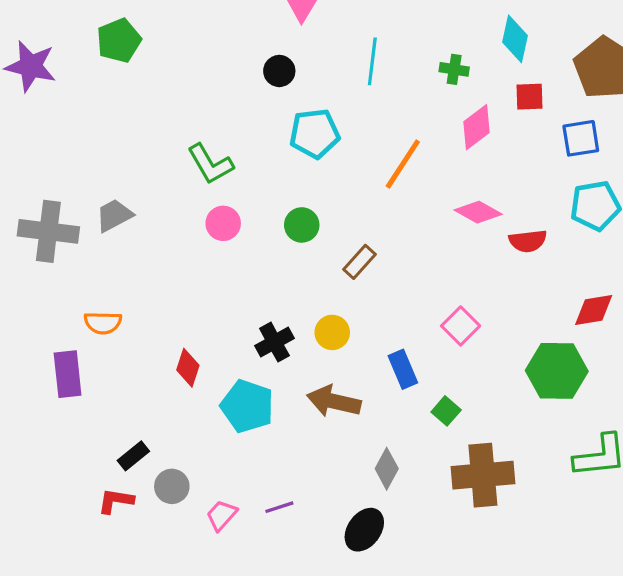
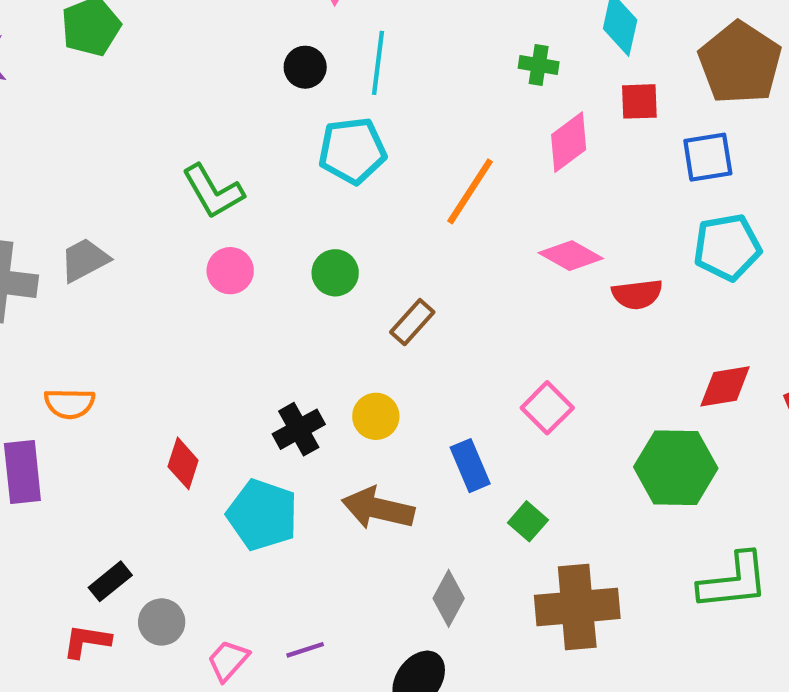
cyan line: (372, 61) -> (378, 63), moved

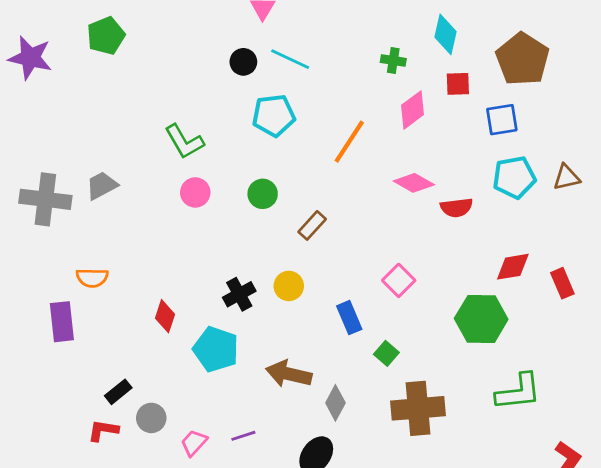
cyan line: (378, 63) -> (290, 59), turned -72
brown arrow: (378, 508) -> (289, 374), moved

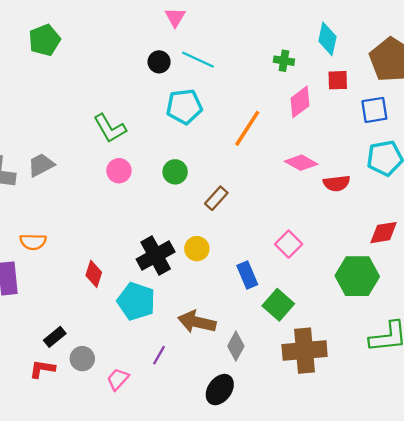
black cross: (239, 294) -> (156, 255), size x1.4
green square: (386, 353) -> (278, 305), size x1.5
purple line: (243, 436) -> (159, 355), moved, turned -42

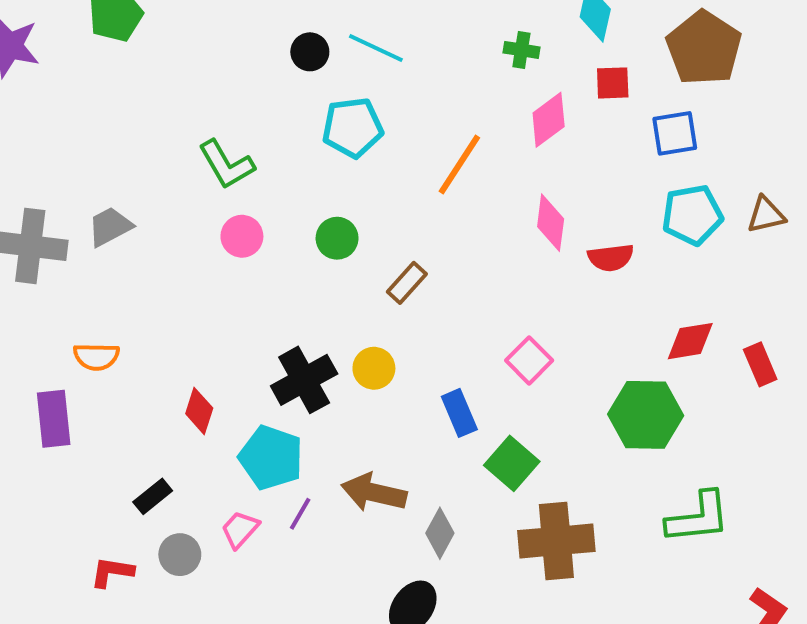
pink diamond: (301, 163) -> (551, 223), turned 68
black rectangle: (55, 337) -> (153, 496), moved
purple line: (159, 355) -> (300, 514), moved
pink trapezoid: (118, 379) -> (240, 529), moved

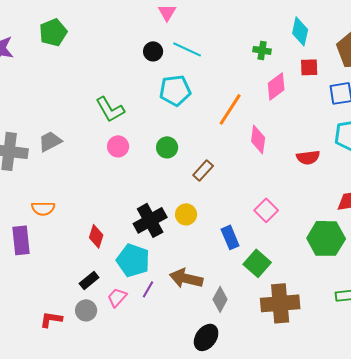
pink diamond: (551, 223) -> (258, 139), moved
black rectangle: (153, 496) -> (89, 280), moved

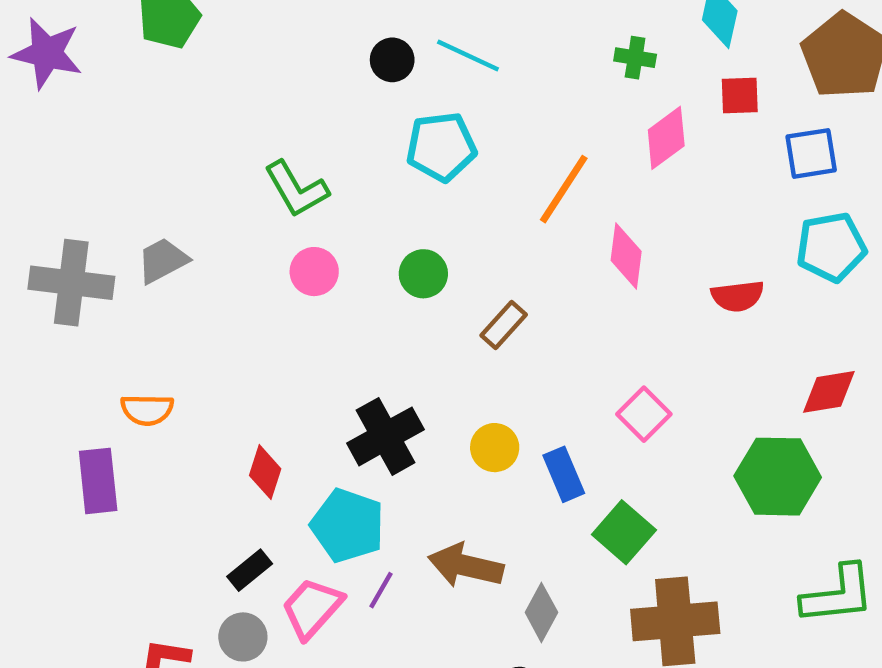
yellow circle: (186, 214) -> (495, 448), moved
pink trapezoid: (117, 297) -> (312, 608), size x1.4

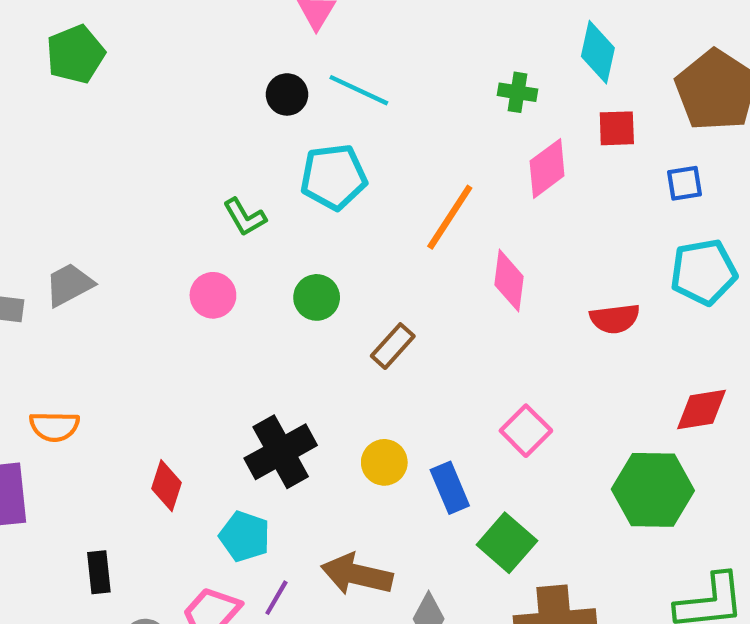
blue square: (811, 153) -> (685, 183), size x0.7
green L-shape: (296, 189) -> (245, 217), moved, size x0.7
cyan pentagon: (348, 526) -> (245, 536), size x0.7
black rectangle: (250, 570) -> (99, 572), moved, turned -57

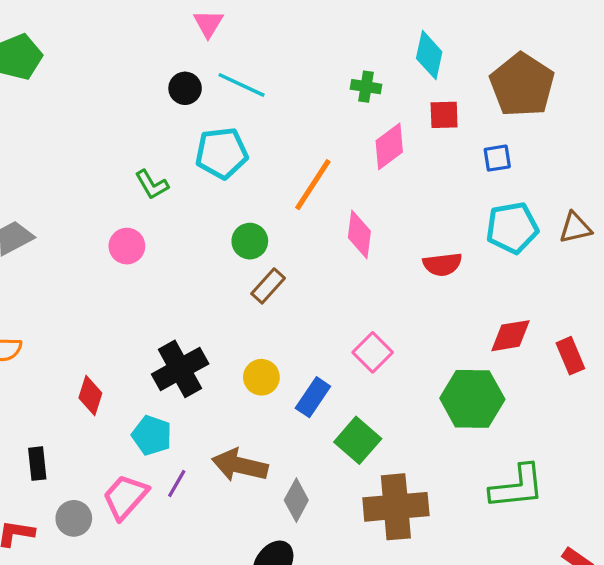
green circle: (317, 297) -> (250, 241), moved
blue rectangle: (450, 488) -> (313, 397), turned 57

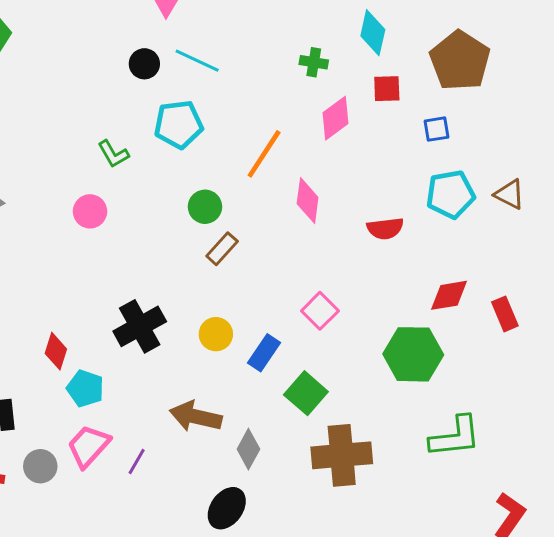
brown triangle: (575, 228) -> (510, 194), turned 40
cyan pentagon: (152, 435) -> (85, 389), moved
purple line: (177, 484) -> (137, 462), moved

